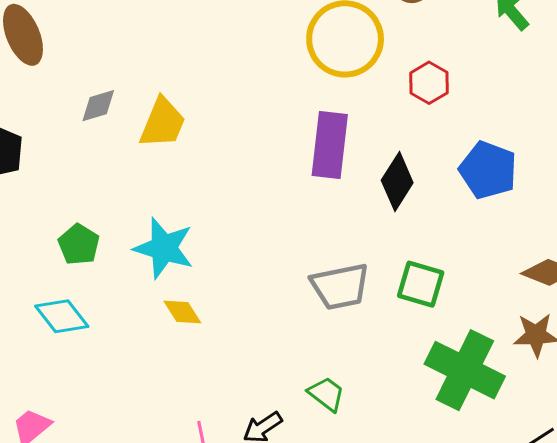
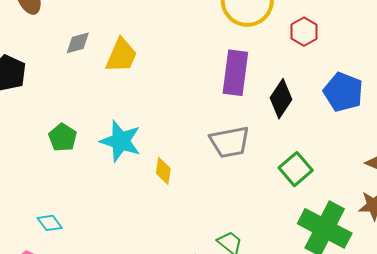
green square: (421, 284) -> (296, 169), turned 32
gray trapezoid: (340, 286) -> (230, 142), moved
yellow diamond: (182, 312) -> (163, 171), moved, turned 40
cyan diamond: (62, 316) -> (50, 223), moved, size x0.7

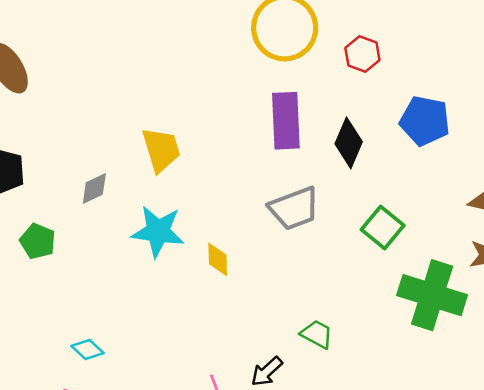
gray diamond: (78, 43) -> (94, 188), moved
yellow trapezoid: (121, 55) -> (161, 150), moved, turned -30
green pentagon: (63, 137) -> (38, 241), moved

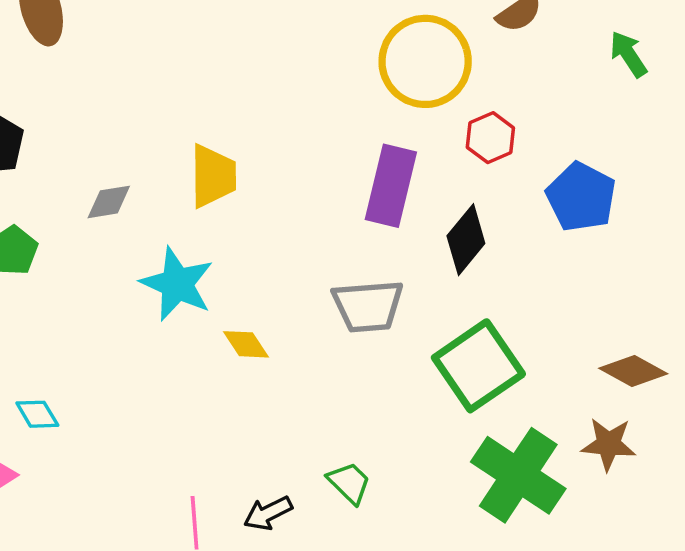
red hexagon: (362, 54) -> (490, 138), moved
blue pentagon: (425, 121) -> (581, 197), moved
green square: (383, 227) -> (478, 366), size x1.5
yellow diamond: (218, 259) -> (246, 344), turned -48

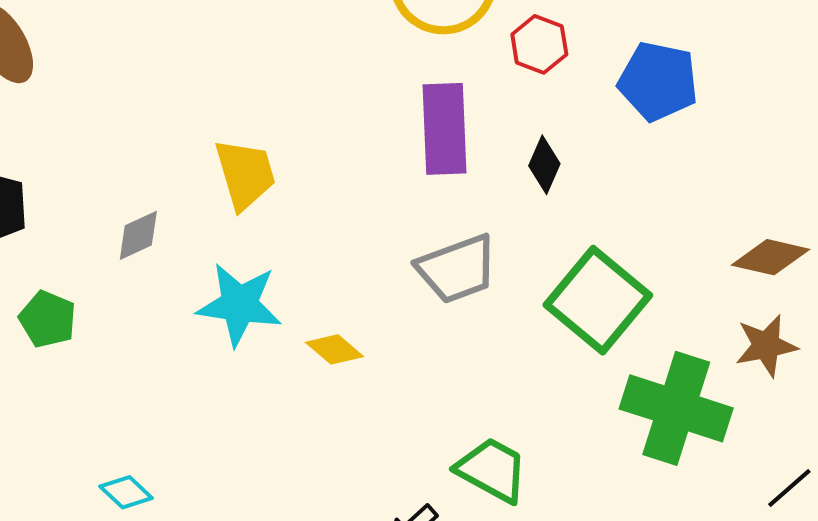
black diamond: (466, 240) -> (544, 165), size x0.7
green trapezoid: (349, 483) -> (492, 470), size x1.4

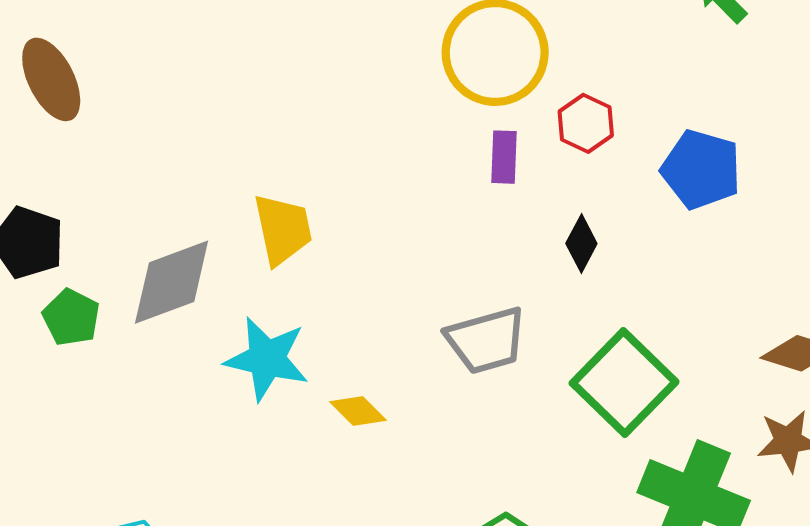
purple rectangle: (445, 129) -> (504, 157), moved, size x0.6
gray diamond: (138, 235) -> (172, 282), size x1.8
green pentagon: (48, 319) -> (71, 317), moved

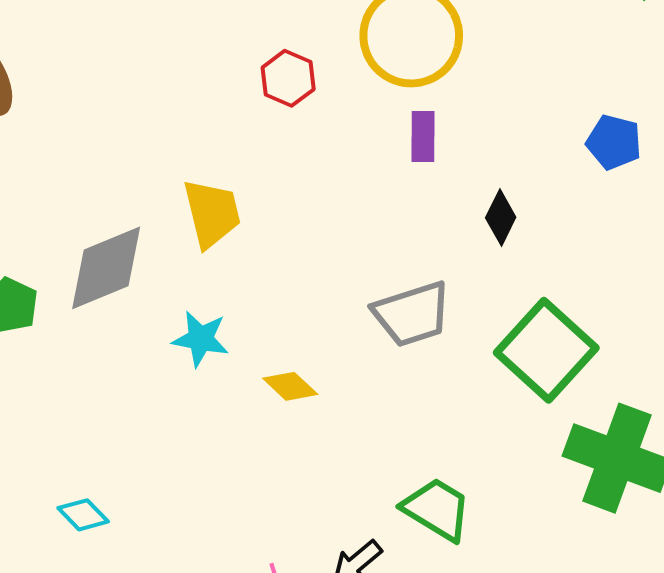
red hexagon: (586, 123) -> (288, 78), moved
blue pentagon: (701, 169) -> (614, 142), size x0.7
cyan star: (267, 359) -> (201, 339), size x0.7

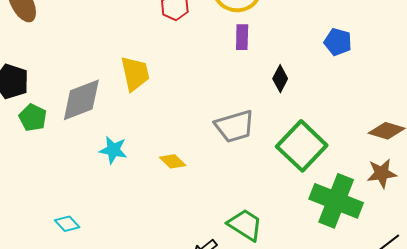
cyan star: (201, 339) -> (113, 150), moved

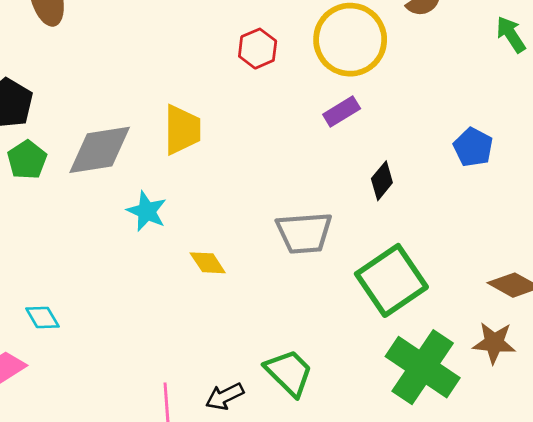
purple rectangle: (242, 37) -> (342, 112), turned 45
cyan star: (113, 150) -> (147, 211), moved

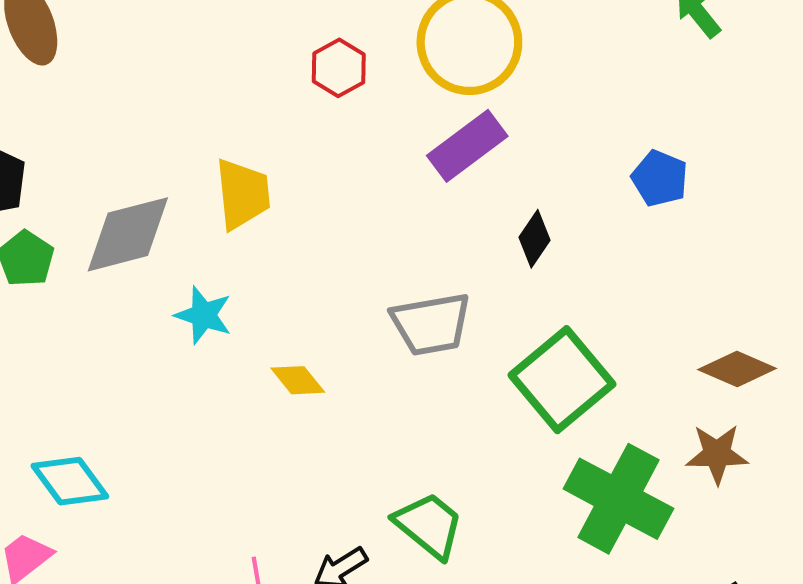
purple rectangle: (342, 112) -> (467, 146), size x1.5
cyan diamond: (42, 317) -> (70, 481), size x1.5

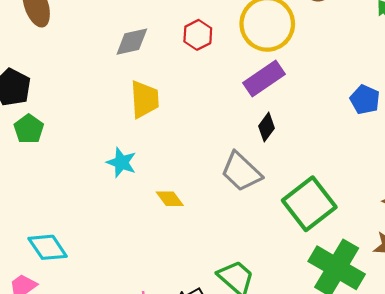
gray diamond: (128, 234) -> (132, 42), moved, size x0.7
black diamond: (534, 239) -> (266, 127), moved
gray trapezoid: (431, 324) -> (241, 172), turned 51

